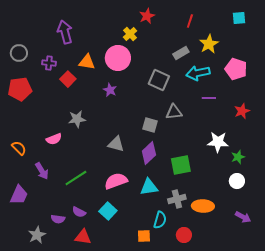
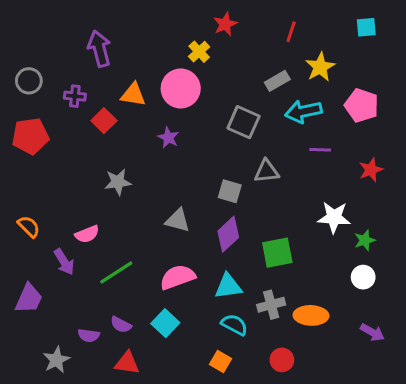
pink semicircle: (54, 139) -> (87, 234), moved
cyan semicircle: (160, 220) -> (234, 325), moved, turned -78
orange square: (144, 236) -> (221, 361), turned 32

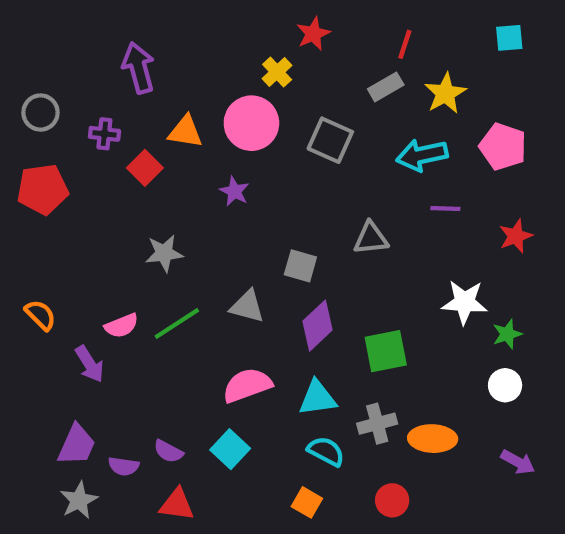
gray rectangle: (277, 81) -> (386, 87), moved
gray square: (244, 122) -> (330, 140), moved
gray square: (230, 191) -> (300, 266), moved
green line: (116, 273) -> (177, 323), moved
purple trapezoid: (29, 299) -> (77, 445), moved

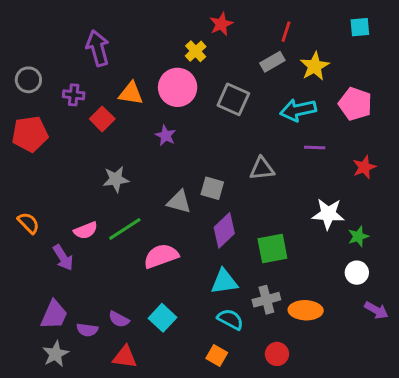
gray triangle: (247, 306) -> (179, 202), moved
pink semicircle: (247, 385) -> (161, 256), moved
purple arrow: (518, 462) -> (376, 310), moved

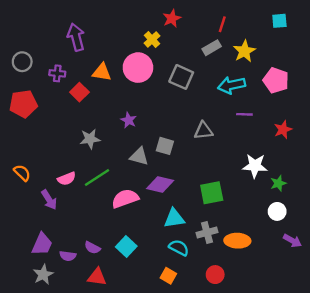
purple star: (166, 136) -> (129, 120), moved
purple diamond: (224, 230) -> (160, 185), moved, turned 56

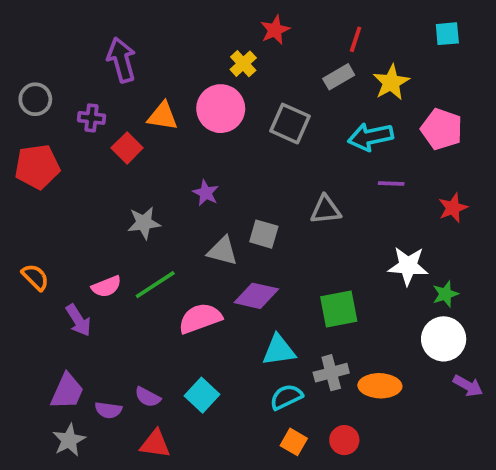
white circle: (277, 211) -> (444, 339), size x1.5
cyan semicircle: (179, 248) -> (286, 397), turned -54
orange square: (168, 276) -> (294, 442), moved

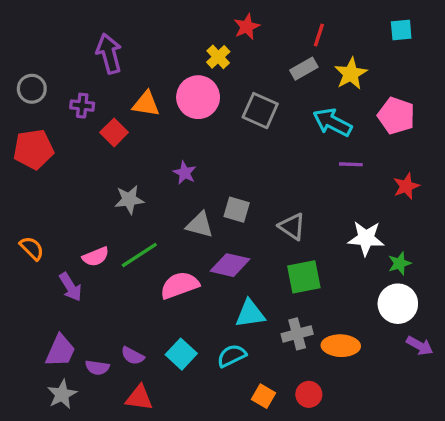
cyan arrow: (371, 137) -> (332, 122), turned 39
gray triangle: (326, 210) -> (292, 226), moved, turned 40
cyan semicircle: (286, 397) -> (232, 356), moved

